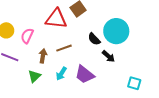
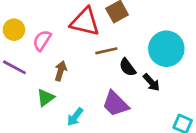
black semicircle: (94, 39) -> (127, 67), moved
brown line: (64, 48) -> (106, 51), moved
cyan arrow: (61, 74) -> (75, 117), moved

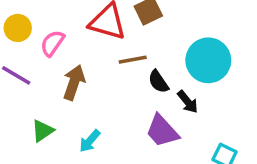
brown arrow: (61, 71) -> (74, 82), size x1.4
green triangle: (45, 98) -> (43, 131), moved
purple trapezoid: (115, 104) -> (162, 131), moved

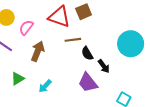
cyan circle: (208, 60) -> (131, 44), moved

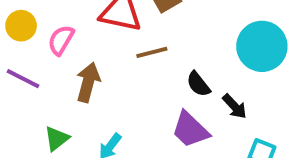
black semicircle: (87, 53) -> (198, 84), moved
black arrow: (104, 66) -> (235, 106), moved

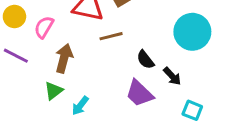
green triangle: (57, 138) -> (54, 91), moved

